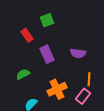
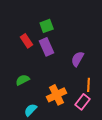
purple semicircle: (78, 53) -> (78, 59), turned 112
purple rectangle: (47, 54) -> (47, 47), moved

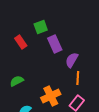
purple rectangle: (47, 47) -> (55, 44), moved
orange line: (89, 85) -> (78, 78), moved

